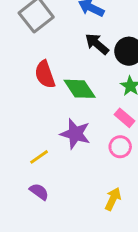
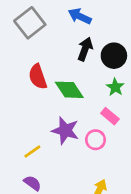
black arrow: (97, 44) -> (85, 49), turned 70
pink circle: (120, 147) -> (96, 140), moved

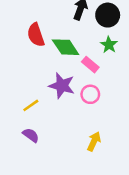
pink rectangle: (110, 116) -> (90, 65), moved

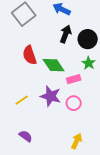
pink rectangle: (90, 65) -> (74, 79), turned -56
yellow line: (31, 105) -> (22, 100), moved

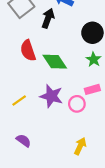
black arrow: (66, 34) -> (48, 18), moved
pink rectangle: (74, 79) -> (92, 89), moved

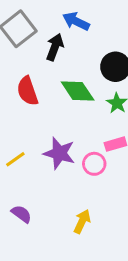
green diamond: (55, 62) -> (78, 91), moved
yellow arrow: (80, 146) -> (82, 221), moved

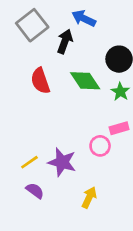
purple star: (59, 153) -> (62, 162), moved
yellow line: (15, 159) -> (29, 162), moved

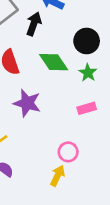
pink circle: (100, 146) -> (68, 152), moved
purple star: (62, 162) -> (27, 103), moved

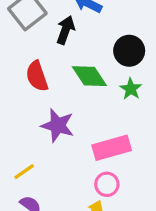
pink rectangle: (87, 108) -> (112, 148), moved, size x1.6

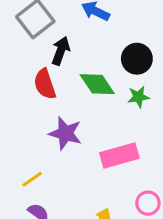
black arrow: (66, 30) -> (61, 51), moved
green star: (131, 89) -> (138, 97), turned 30
pink circle: (107, 184) -> (148, 203), moved

